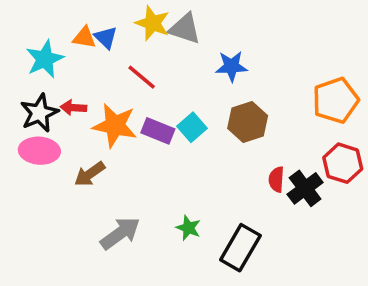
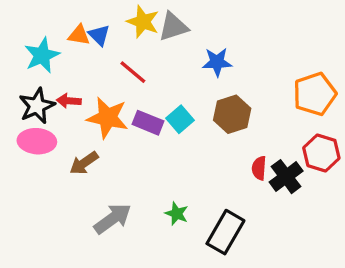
gray triangle: (185, 29) -> (173, 27), turned -36

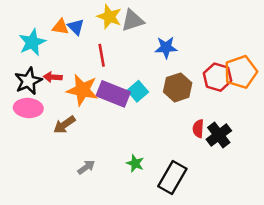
red line: (133, 72) -> (102, 55), turned 40
purple rectangle: (148, 123) -> (113, 94), size x1.4
red hexagon: (321, 153) -> (218, 77), moved
gray arrow: (113, 219) -> (86, 167), size x0.6

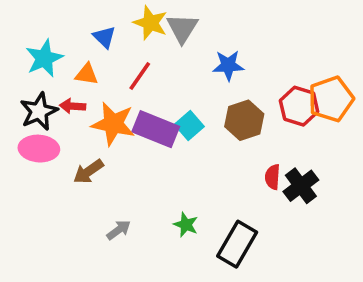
gray triangle: (133, 20) -> (182, 28), turned -40
orange triangle: (60, 27) -> (87, 74), moved
red line: (102, 55) -> (140, 76), turned 45

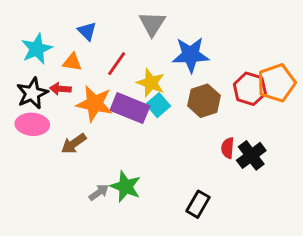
yellow star: (150, 23) -> (151, 83), moved
blue star: (228, 65) -> (191, 55), size x1.4
green star: (186, 225) -> (126, 186), moved, size x1.5
black rectangle: (237, 244) -> (198, 204), size x0.7

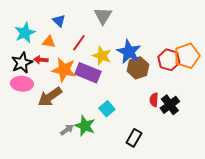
blue star: (191, 55) -> (129, 52), moved, turned 30
cyan square: (158, 105) -> (107, 109), moved
brown arrow: (74, 144) -> (50, 97), size x1.4

